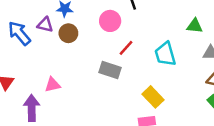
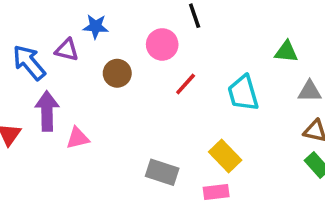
brown circle: (68, 33) -> (117, 73), moved
gray rectangle: (110, 70) -> (162, 172), moved
purple arrow: (32, 108) -> (47, 111), moved

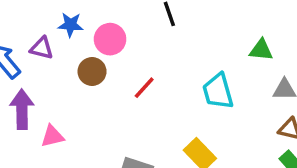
pink circle: (162, 44) -> (110, 39), moved
red line: (186, 84) -> (144, 88), moved

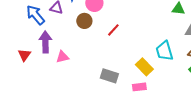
cyan trapezoid: (218, 91) -> (164, 51), moved

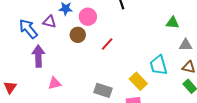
red triangle: (24, 55) -> (10, 87), moved
pink triangle: (62, 57) -> (55, 83), moved

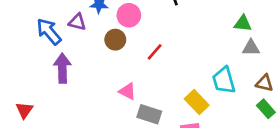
gray triangle: (186, 45) -> (251, 48), moved
pink triangle: (55, 83) -> (127, 91), moved, turned 40

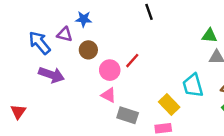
pink circle: (129, 15) -> (110, 70), moved
brown circle: (115, 40) -> (88, 50), moved
purple arrow: (62, 68) -> (52, 75), turned 110

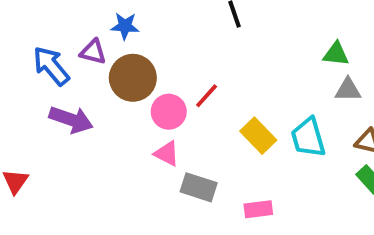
brown circle: (88, 50) -> (133, 78), size x1.5
yellow rectangle: (169, 105) -> (258, 136), moved

